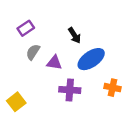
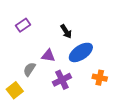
gray semicircle: (33, 52) -> (29, 69), moved
purple cross: (70, 90) -> (62, 80), turned -30

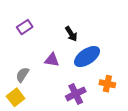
gray semicircle: (29, 69) -> (22, 75), moved
purple cross: (62, 80) -> (76, 94), moved

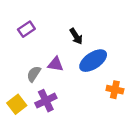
gray semicircle: (22, 75) -> (34, 74), moved
purple cross: (76, 94) -> (46, 101), moved

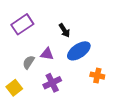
purple rectangle: (26, 29) -> (22, 24), size x1.5
purple cross: (46, 101) -> (52, 83), moved

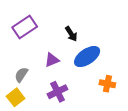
purple triangle: (47, 54) -> (52, 60), turned -32
gray semicircle: (29, 62) -> (21, 75), moved

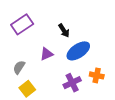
purple cross: (58, 92) -> (72, 83), moved
yellow square: (16, 97) -> (27, 89), moved

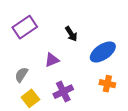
blue ellipse: (78, 51) -> (103, 52), moved
purple cross: (72, 83) -> (63, 92), moved

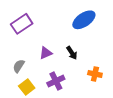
black arrow: (71, 34) -> (72, 53), moved
blue ellipse: (103, 52) -> (84, 20), moved

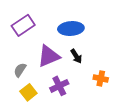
blue ellipse: (84, 20) -> (71, 29), moved, turned 30
purple triangle: (46, 53) -> (49, 56), size x1.6

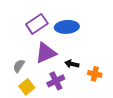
purple rectangle: (23, 25) -> (37, 24), moved
black arrow: (76, 56) -> (72, 64), moved, turned 136

